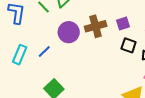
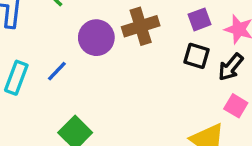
purple square: (123, 24) -> (200, 19), moved

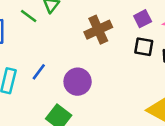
purple circle: (96, 38) -> (78, 82), moved

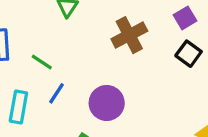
green line: (29, 16) -> (42, 62), moved
black square: (144, 47) -> (189, 54), turned 30

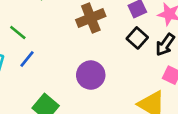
purple circle: (107, 103) -> (91, 75), moved

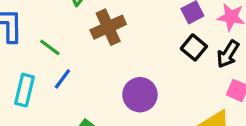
brown cross: (91, 18) -> (108, 27), moved

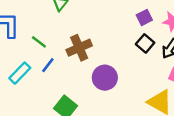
brown cross: (108, 27) -> (79, 48), moved
cyan rectangle: (24, 90) -> (20, 73), turned 30

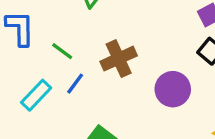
purple circle: (105, 78) -> (173, 89), moved

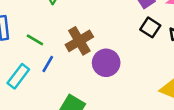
purple circle: (173, 89) -> (106, 63), moved

